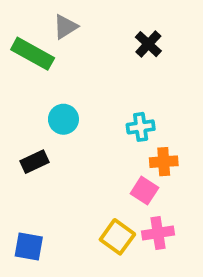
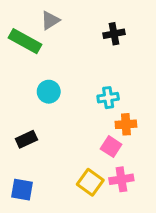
black cross: (148, 44) -> (114, 34), turned 36
black rectangle: (35, 162) -> (26, 139), moved

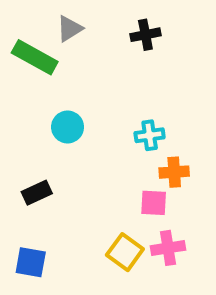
black cross: (114, 34) -> (145, 35), moved
pink square: (111, 147) -> (154, 203), turned -30

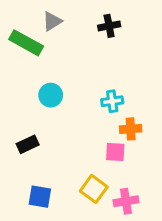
pink cross: (168, 248) -> (126, 201), moved
blue square: (31, 262) -> (40, 197), moved

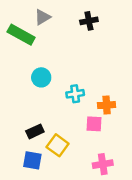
cyan cross: (112, 101) -> (75, 94), moved
black rectangle: (28, 144) -> (35, 131), moved
yellow square: (94, 189) -> (58, 145), moved

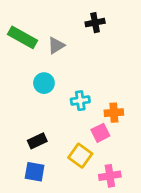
gray triangle: (42, 17) -> (56, 45), moved
pink square: (94, 124) -> (100, 133), turned -30
yellow square: (58, 145) -> (80, 156), moved

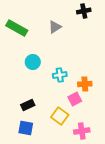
black cross: (95, 23) -> (84, 11), moved
gray triangle: (56, 45) -> (55, 27), moved

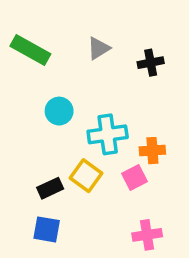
black cross: (84, 11) -> (151, 63), moved
cyan cross: (60, 75) -> (108, 134), size x1.5
yellow square: (60, 116) -> (86, 176), moved

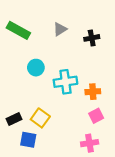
yellow square: (86, 176) -> (40, 118), moved
pink square: (134, 177) -> (96, 116), moved
black rectangle: (50, 188) -> (14, 119), moved

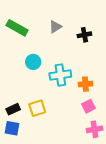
yellow square: (40, 118) -> (37, 108), turned 36
blue square: (28, 140) -> (12, 128), moved
pink cross: (90, 143) -> (94, 129), moved

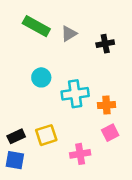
green rectangle: (17, 28) -> (36, 26), moved
pink cross: (94, 129) -> (80, 154), moved

